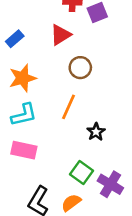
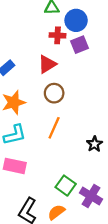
brown circle: (80, 68) -> (54, 93), moved
black star: (96, 132) -> (95, 144), moved

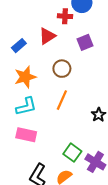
purple square: (79, 45) -> (85, 42), moved
red triangle: (47, 64) -> (47, 36), moved

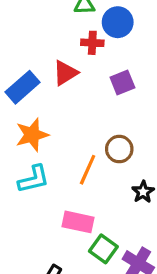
blue rectangle: (19, 46) -> (23, 87), size x1.5
brown circle: (62, 69) -> (119, 149), moved
pink rectangle: (26, 135) -> (78, 222), moved

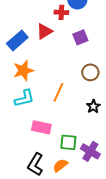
brown circle: (119, 149) -> (90, 72), moved
pink rectangle: (78, 222) -> (41, 127), moved
green square: (103, 249) -> (68, 142), turned -30

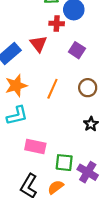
red triangle: (44, 31) -> (38, 44), turned -36
purple square: (80, 37) -> (77, 50), turned -35
orange line: (58, 92) -> (52, 89), moved

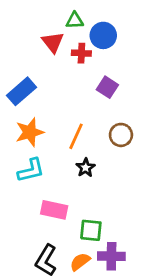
red triangle: (38, 44) -> (53, 42), moved
black star: (91, 124) -> (86, 168), moved
purple cross: (88, 172) -> (111, 256), moved, turned -30

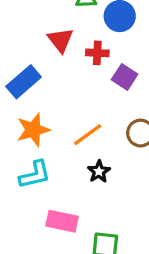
red triangle: (53, 42) -> (60, 40), moved
red cross: (81, 53) -> (97, 53), moved
orange line: (76, 136) -> (88, 135), turned 30

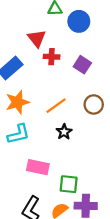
red cross: (97, 53) -> (52, 57), moved

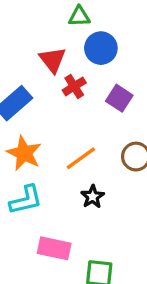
blue circle: (79, 21) -> (101, 48), moved
red cross: (52, 57) -> (74, 86), turned -35
orange star: (17, 102) -> (24, 153), turned -30

